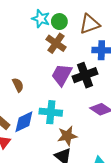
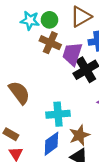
purple trapezoid: (62, 75) -> (72, 54), moved
brown semicircle: (18, 85) -> (19, 93), size x1.6
blue diamond: (24, 122) -> (51, 144), moved

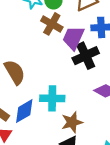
blue diamond: (51, 144) -> (24, 111), moved

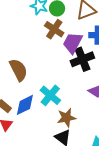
cyan cross: (52, 98) -> (50, 95), turned 35

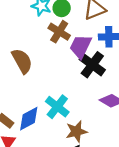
black cross: (82, 59) -> (92, 65), turned -30
brown semicircle: (18, 70) -> (22, 61), moved

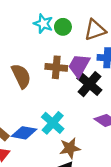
brown cross: (59, 32) -> (56, 67), moved, turned -30
blue diamond: (29, 119) -> (24, 133), turned 35

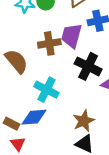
black cross: (89, 84) -> (88, 66), moved
cyan cross: (53, 123) -> (46, 90), moved

